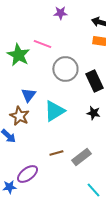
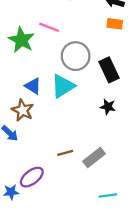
blue triangle: (28, 95) -> (33, 86), turned -35
cyan triangle: (54, 111) -> (63, 86), moved
cyan line: (93, 190) -> (108, 196), turned -56

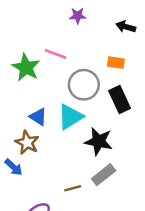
orange rectangle: (115, 24) -> (116, 63), moved
black star: (108, 107) -> (99, 141), moved, size x1.6
gray rectangle: (94, 157) -> (104, 175), moved

